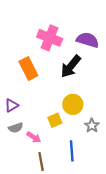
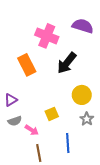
purple semicircle: (88, 40) -> (83, 26), moved
yellow circle: (73, 104) -> (82, 95), moved

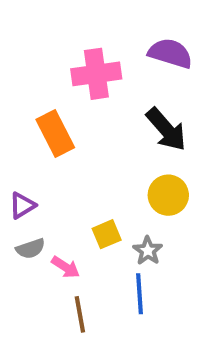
pink cross: (47, 36) -> (96, 74), turned -30
black arrow: (67, 63) -> (166, 129), moved, turned -80
gray star: (87, 119) -> (148, 251), moved

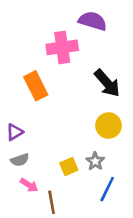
purple semicircle: (170, 53) -> (93, 21), moved
yellow square: (107, 234) -> (69, 167), moved
pink arrow: (65, 267) -> (29, 185), moved
blue line: (139, 294) -> (107, 189), moved, turned 30

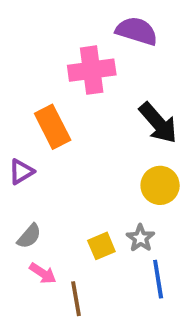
purple triangle: (15, 132) -> (21, 172), moved
gray semicircle: (20, 160) -> (29, 236), turned -30
blue line: (107, 189) -> (158, 279), turned -35

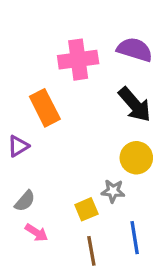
purple semicircle: (137, 31) -> (135, 50), moved
gray star: (140, 238) -> (113, 191), moved, turned -30
brown line: (76, 299) -> (91, 251), moved

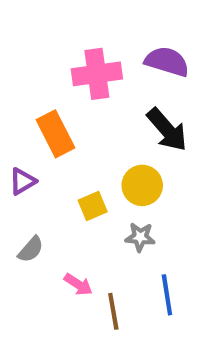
yellow circle: (136, 158) -> (142, 185), moved
yellow square: (86, 209) -> (93, 206), moved
pink arrow: (37, 233) -> (78, 284), moved

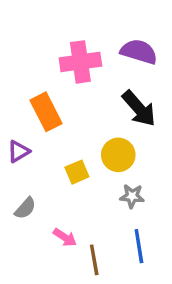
gray star: (140, 237) -> (132, 196), moved

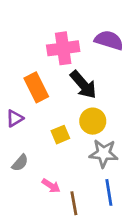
black arrow: (139, 108) -> (83, 85), moved
gray star: (132, 196) -> (104, 153), size x1.5

